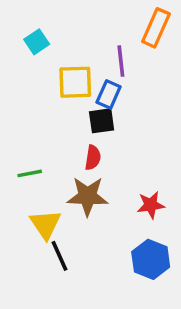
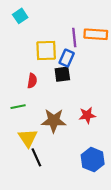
orange rectangle: (156, 28) -> (96, 34), moved, turned 70
cyan square: (37, 42) -> (20, 16), moved
red semicircle: (93, 158) -> (32, 81), moved
red star: (151, 205) -> (87, 115), moved

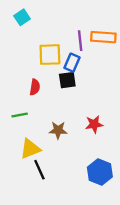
brown star: (54, 121) -> (58, 130), size x0.7
yellow triangle: (28, 138) -> (30, 149), turned 42

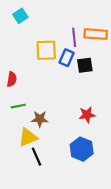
black square: (67, 80) -> (85, 65), moved
red semicircle: (35, 87) -> (12, 79), moved
brown star: (58, 130) -> (40, 119), moved
blue hexagon: (100, 172) -> (82, 149), moved

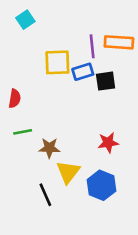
blue rectangle: (67, 58) -> (83, 72), turned 49
yellow triangle: (28, 137) -> (68, 172), moved, turned -30

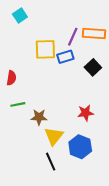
purple line: (92, 46) -> (73, 37), turned 30
black square: (106, 81) -> (93, 67), moved, turned -35
black line: (45, 195) -> (51, 162), moved

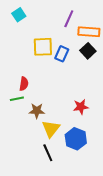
purple line: (73, 37) -> (69, 19), moved
blue rectangle: (65, 57) -> (62, 54), turned -49
black square: (93, 67) -> (88, 51), moved
red semicircle: (11, 78) -> (24, 84), moved

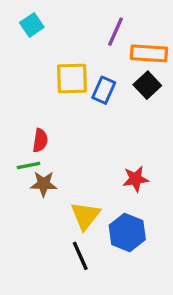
brown star: (37, 111) -> (44, 184), moved

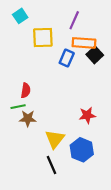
orange rectangle: (149, 53) -> (84, 43), moved
yellow square: (72, 78) -> (43, 38), moved

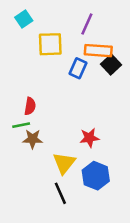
red star: (87, 115) -> (89, 138), moved

